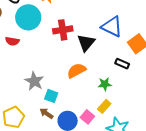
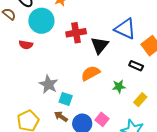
yellow rectangle: (104, 106) -> (140, 100), moved

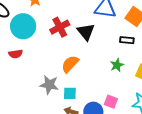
orange semicircle: (90, 73) -> (70, 64), moved

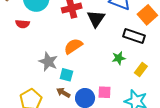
black rectangle: (127, 40) -> (134, 36), size x1.5
pink square: (111, 102) -> (104, 92), turned -32

